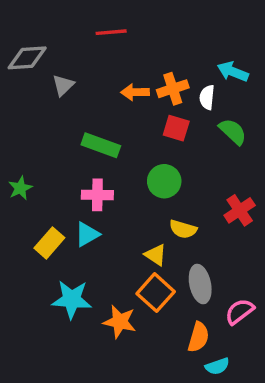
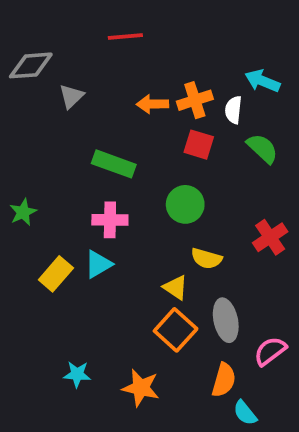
cyan star: (72, 299) -> (77, 374), moved, size x0.6
orange star: (120, 322) -> (141, 388), moved
cyan semicircle: (217, 366) -> (245, 413), turned 70

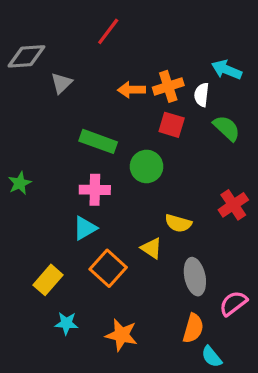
red line: (125, 37) -> (108, 31), turned -48
green circle: (185, 204) -> (147, 166), moved
yellow rectangle: (56, 274) -> (48, 280), moved
orange square: (176, 330) -> (108, 268), moved

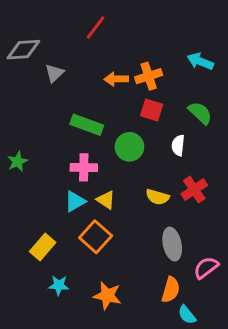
white semicircle: (202, 95) -> (178, 145), moved
red cross: (233, 205) -> (194, 190), moved
yellow triangle: (152, 248) -> (106, 200), moved

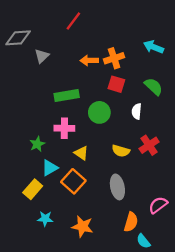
green rectangle: (87, 125) -> (67, 96), turned -30
green star: (18, 162) -> (37, 144), moved
cyan triangle: (75, 201) -> (50, 168), moved
gray ellipse: (172, 244) -> (117, 187), moved

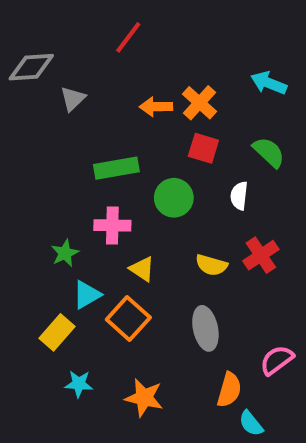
orange cross: (114, 58) -> (200, 103), turned -30

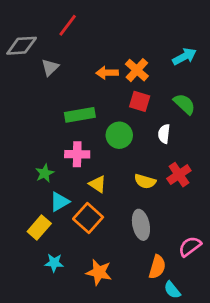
red line: (128, 37) -> (68, 25), moved
cyan arrow: (269, 83) -> (184, 57), turned 130

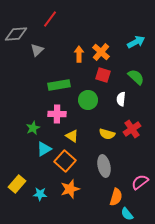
orange arrow: (107, 73) -> (79, 54), turned 91
yellow rectangle: (39, 227) -> (17, 184), moved
orange star: (99, 272) -> (70, 189), moved, turned -30

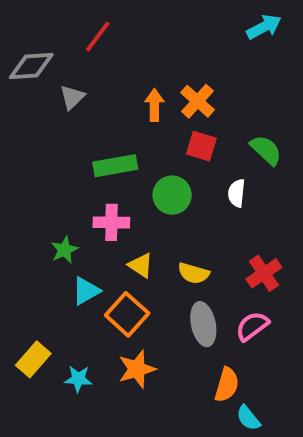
cyan arrow: (136, 42) -> (264, 27), moved
red cross: (132, 129) -> (264, 273), moved
yellow semicircle: (107, 134) -> (194, 273), moved
pink semicircle: (140, 182) -> (252, 326), moved

